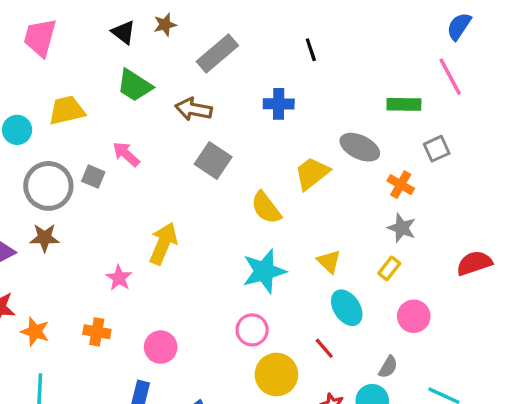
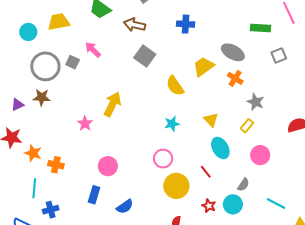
orange cross: (401, 185) -> (235, 78), moved
cyan star: (264, 271) -> (172, 124), size x0.6
orange cross: (97, 332) -> (56, 165), moved

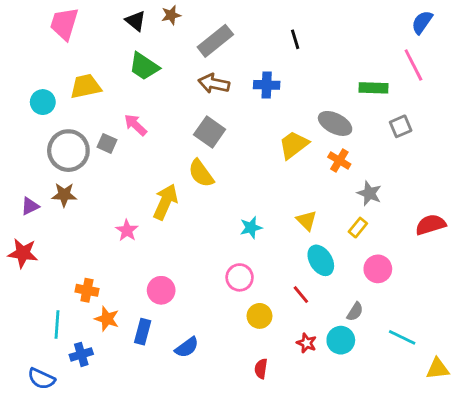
brown arrow: (135, 25) -> (214, 84), moved
yellow semicircle: (175, 86) -> (201, 173), moved
orange star: (33, 153) -> (107, 319), moved
yellow circle: (176, 186) -> (259, 316), size x0.7

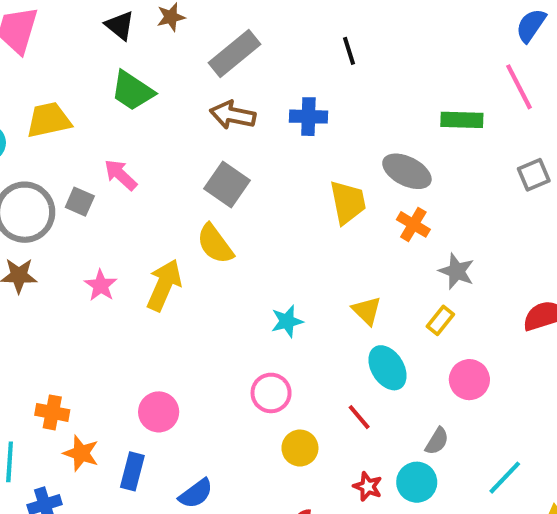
gray square: (401, 126) -> (534, 175), moved
yellow trapezoid: (294, 145) -> (348, 202), turned 116
pink star: (127, 230) -> (101, 285), moved
cyan line: (402, 337) -> (505, 478), turned -72

